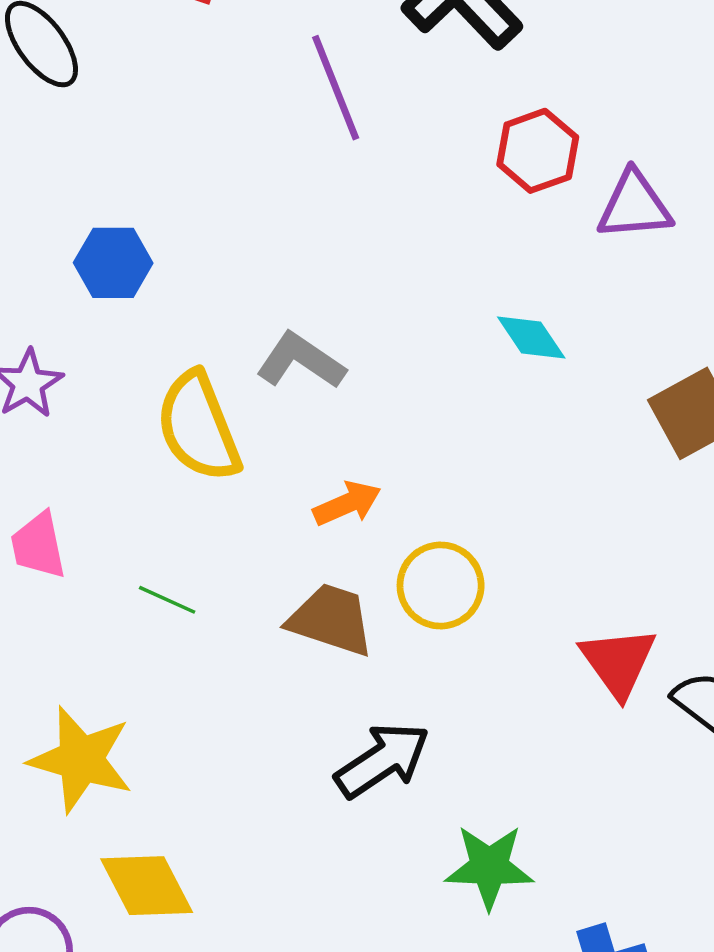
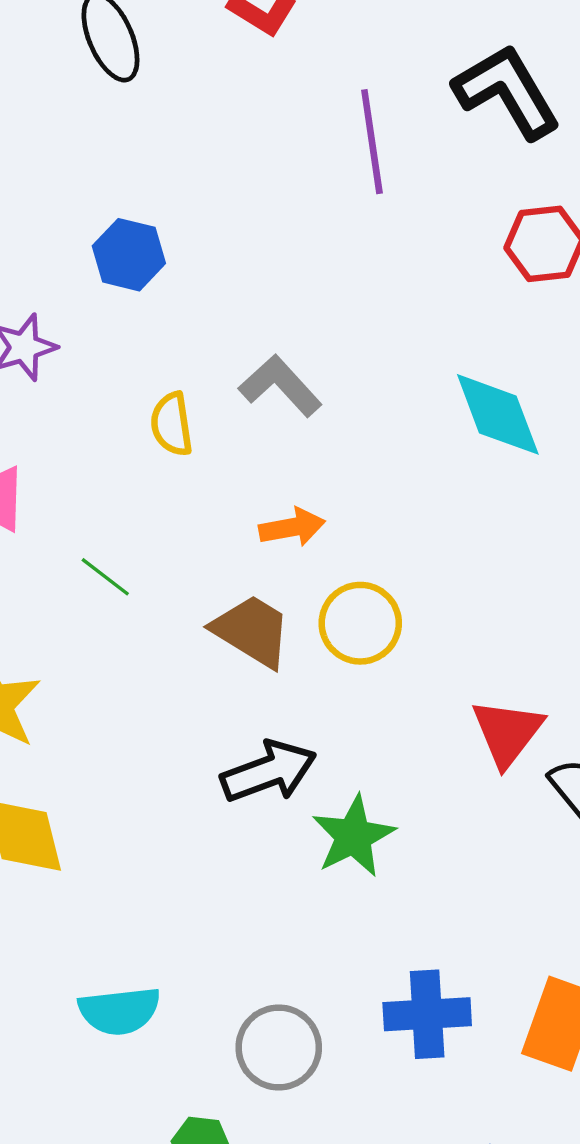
cyan diamond: (531, 337) -> (498, 414), size x1.5
yellow semicircle: (198, 427) -> (172, 424), size x0.6
green star: (489, 867) -> (353, 836), moved, turned 30

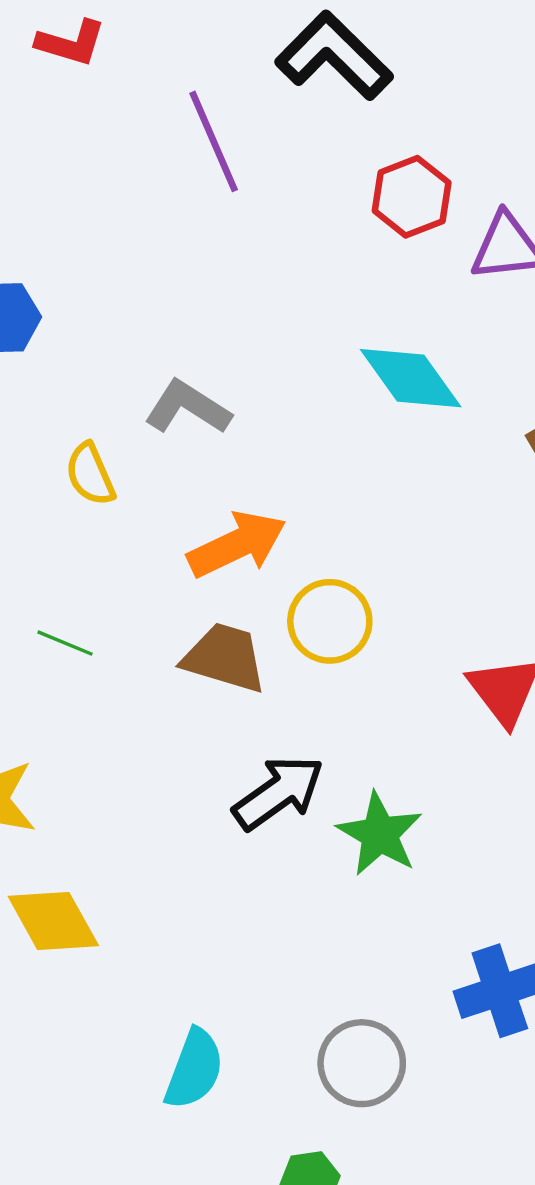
orange arrow: (292, 527) -> (237, 544), size x1.5
cyan semicircle: (119, 1011) -> (194, 1069), turned -48

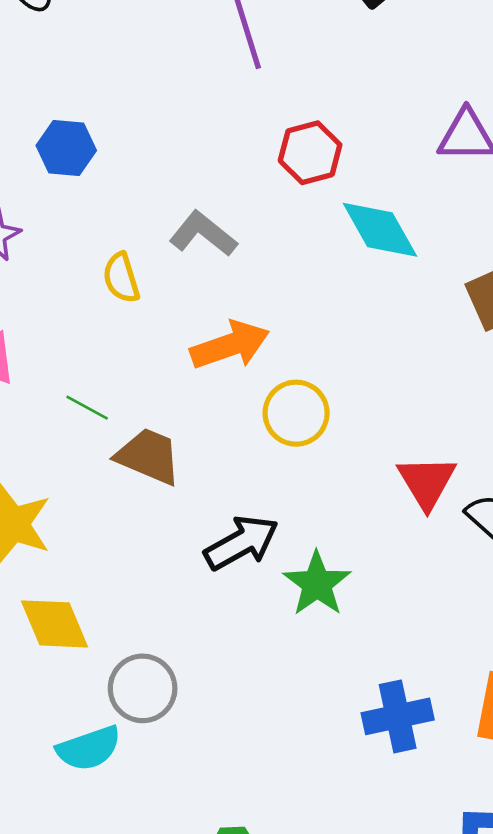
red hexagon: (412, 197) -> (310, 153), moved
brown trapezoid: (225, 658) -> (148, 456), moved
gray circle: (362, 1063) -> (143, 688), moved
cyan semicircle: (194, 1069) -> (89, 748), moved, turned 44

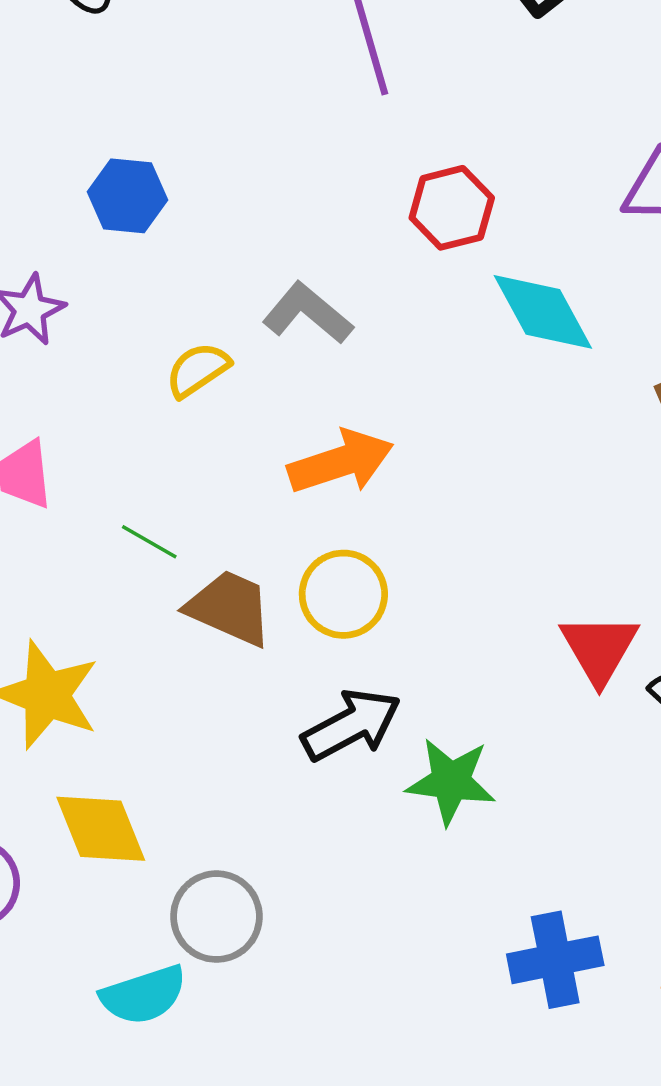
yellow semicircle: (121, 278) -> (198, 370), turned 72
yellow circle: (296, 413) -> (343, 594), moved
green star: (317, 584) -> (451, 781), turned -30

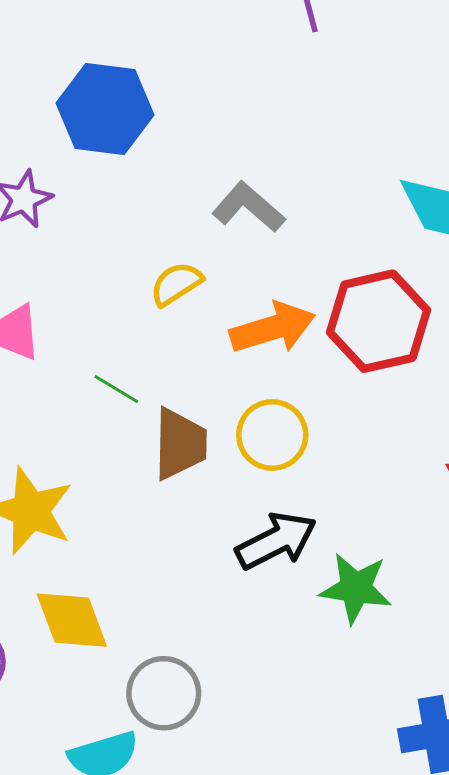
blue hexagon: (127, 196) -> (105, 109), size x1.5
red hexagon: (452, 208) -> (378, 321), moved, size x1.5
yellow semicircle: (198, 370) -> (176, 284), moved
brown trapezoid: (230, 608) -> (180, 444), turned 66

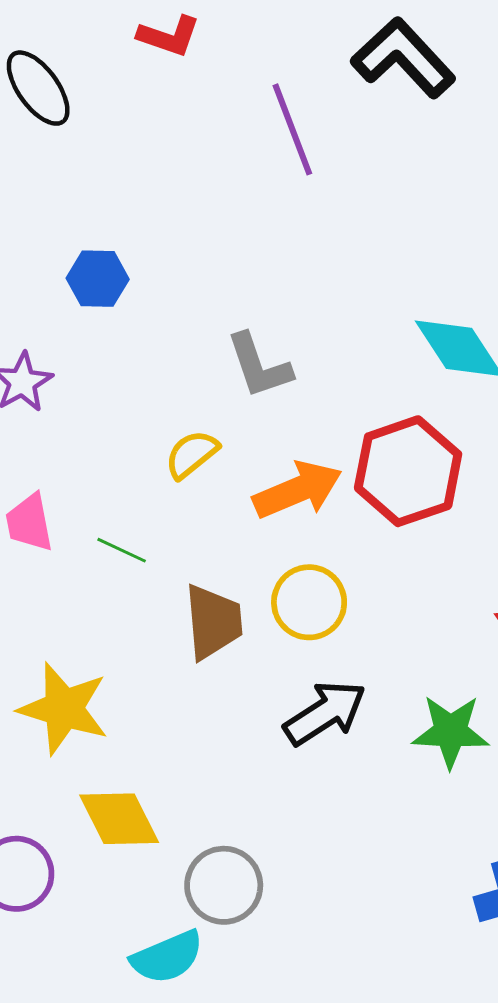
blue hexagon: (105, 109) -> (98, 279), size x0.6
gray L-shape: (248, 207) -> (259, 366), turned -144
green line: (116, 389) -> (122, 550), moved
green star: (356, 588) -> (451, 732), moved

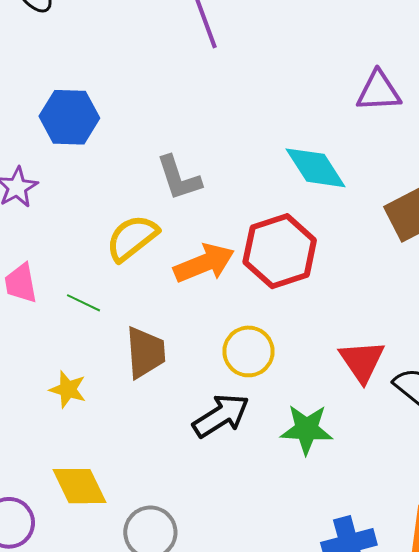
blue hexagon: (98, 279) -> (69, 117), size x1.4
yellow semicircle: (192, 454) -> (132, 238), size x1.4
yellow circle: (309, 602) -> (248, 351), moved
yellow star: (64, 709) -> (68, 389), moved, size x0.6

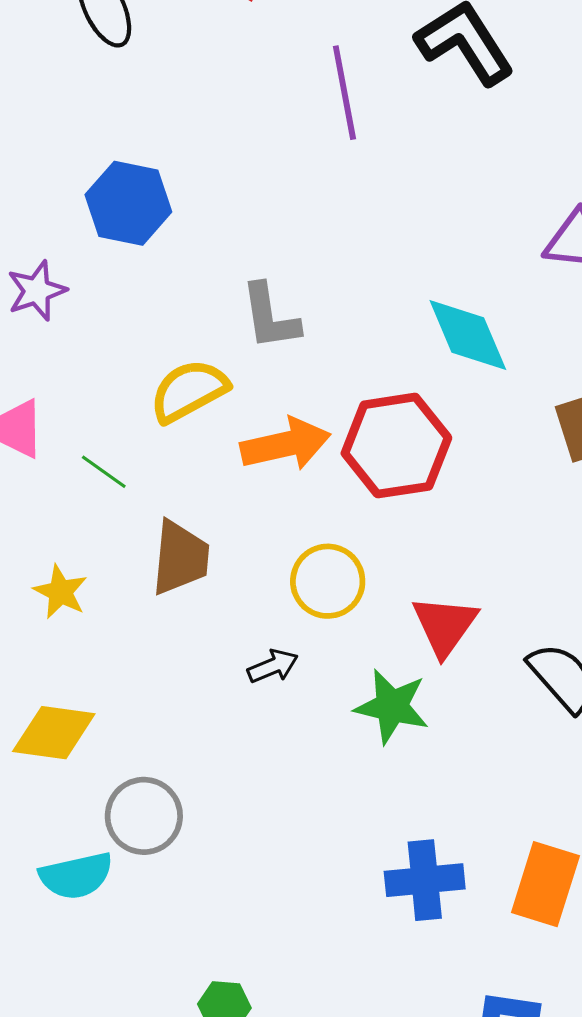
red triangle: (362, 361) -> (445, 626), moved
black arrow: (221, 416) -> (273, 666), size x0.6
yellow diamond: (80, 486) -> (54, 733), turned -66

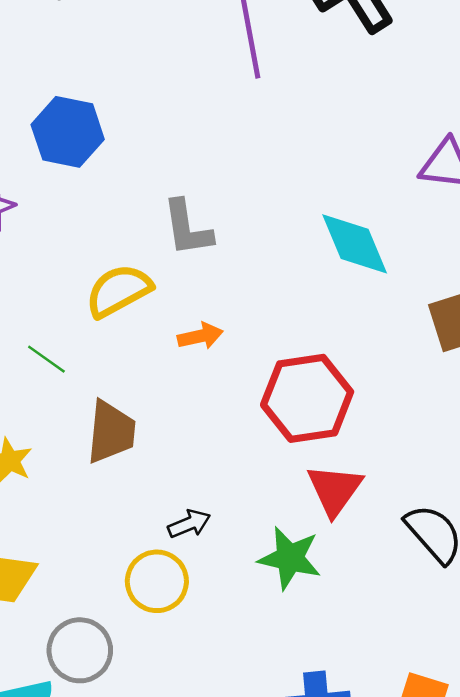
orange arrow: (286, 444) -> (200, 336), size x0.6
red hexagon: (396, 446) -> (307, 398), moved
yellow circle: (328, 581) -> (157, 581), moved

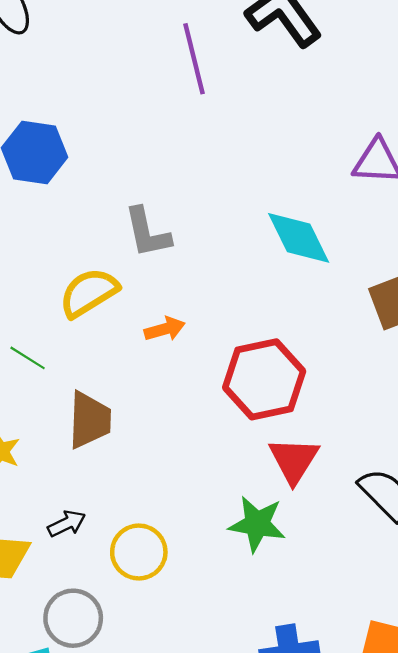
black arrow: (189, 524) -> (67, 524), moved

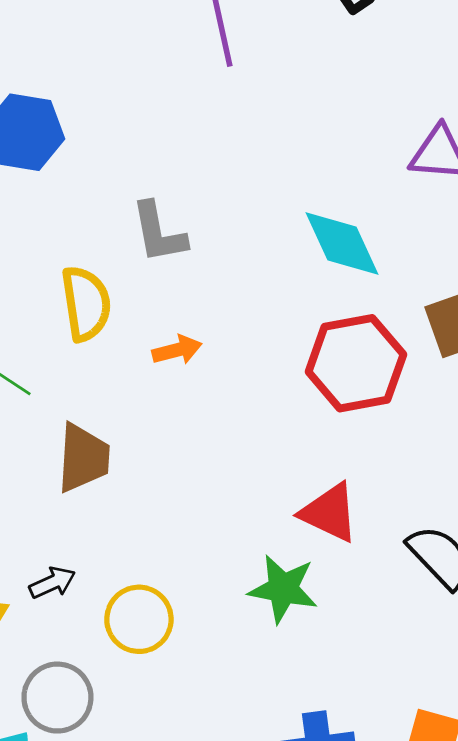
yellow semicircle: (89, 293) -> (86, 304), turned 112
red hexagon: (264, 379) -> (356, 363), moved
red triangle: (294, 460) -> (329, 513), turned -38

